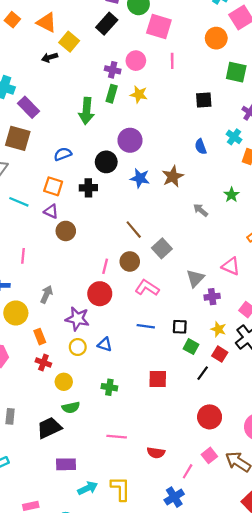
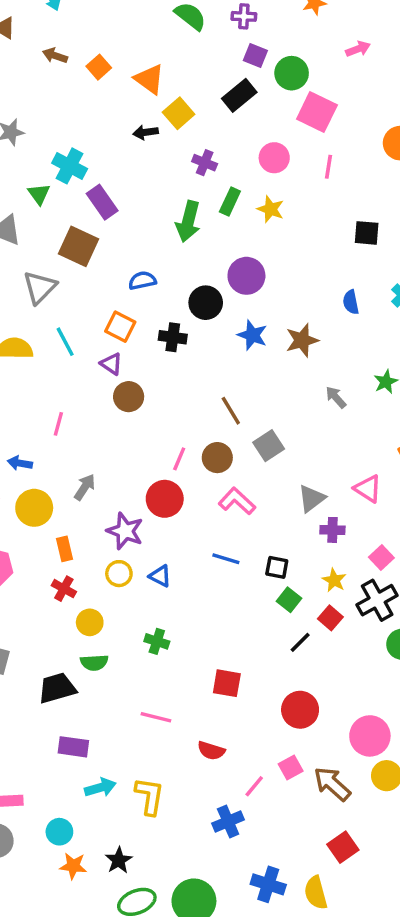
purple cross: (113, 70) -> (205, 163), moved
cyan line: (19, 202) -> (65, 342), turned 30
red square: (158, 379) -> (227, 683), moved

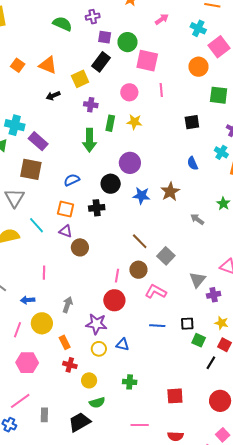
yellow square: (179, 113) -> (80, 79), moved, turned 30

